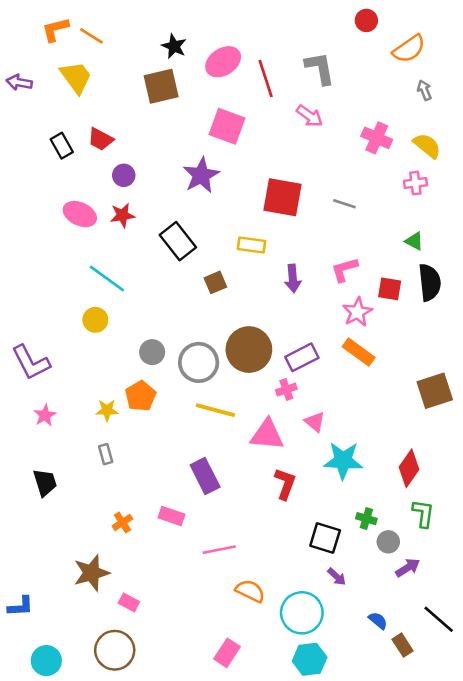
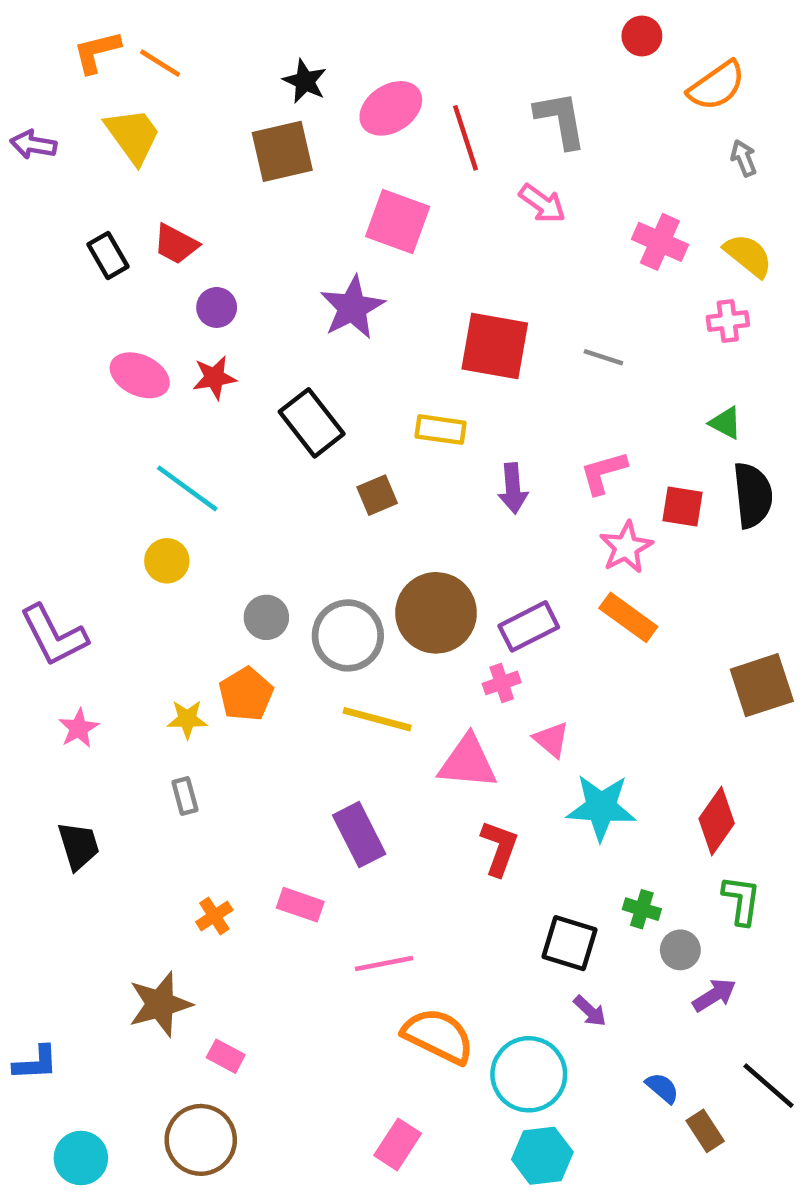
orange semicircle: (250, 591) -> (438, 1036), size x1.4

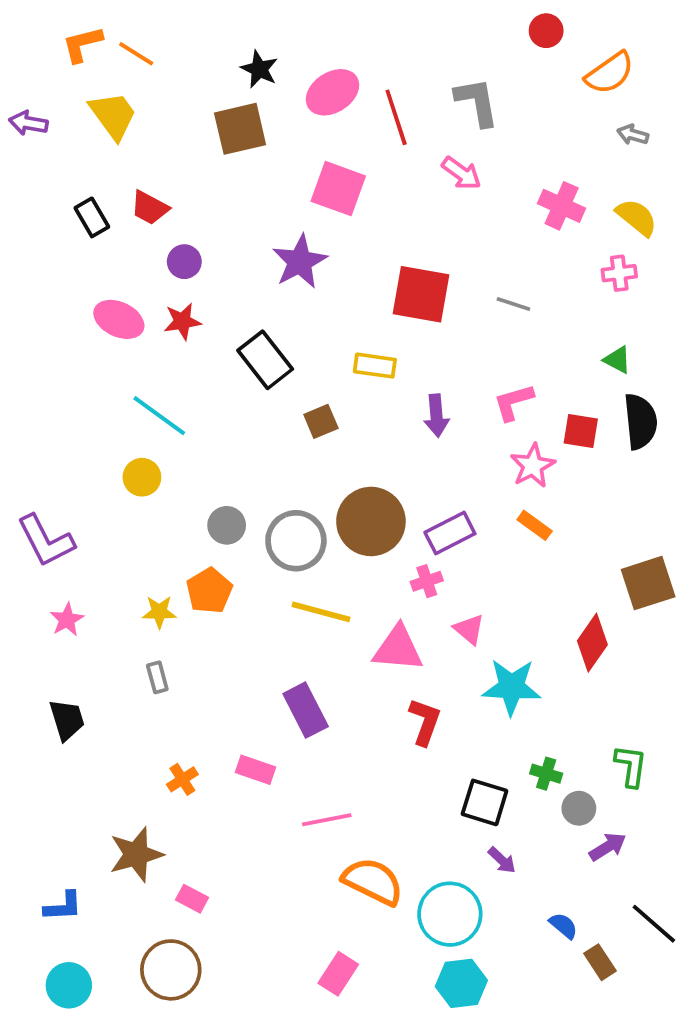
gray arrow: (744, 158) -> (633, 135), turned -52
orange rectangle: (628, 617) -> (535, 525), size x0.7
red diamond: (717, 821) -> (592, 643), moved
blue L-shape: (36, 1063) -> (63, 906), moved

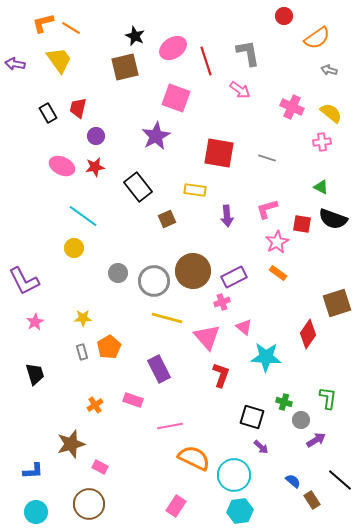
red trapezoid: (150, 208) -> (78, 108), turned 75
black semicircle: (640, 421) -> (333, 219), turned 116
orange pentagon: (209, 591) -> (109, 347), moved
pink triangle: (398, 648) -> (207, 337), turned 44

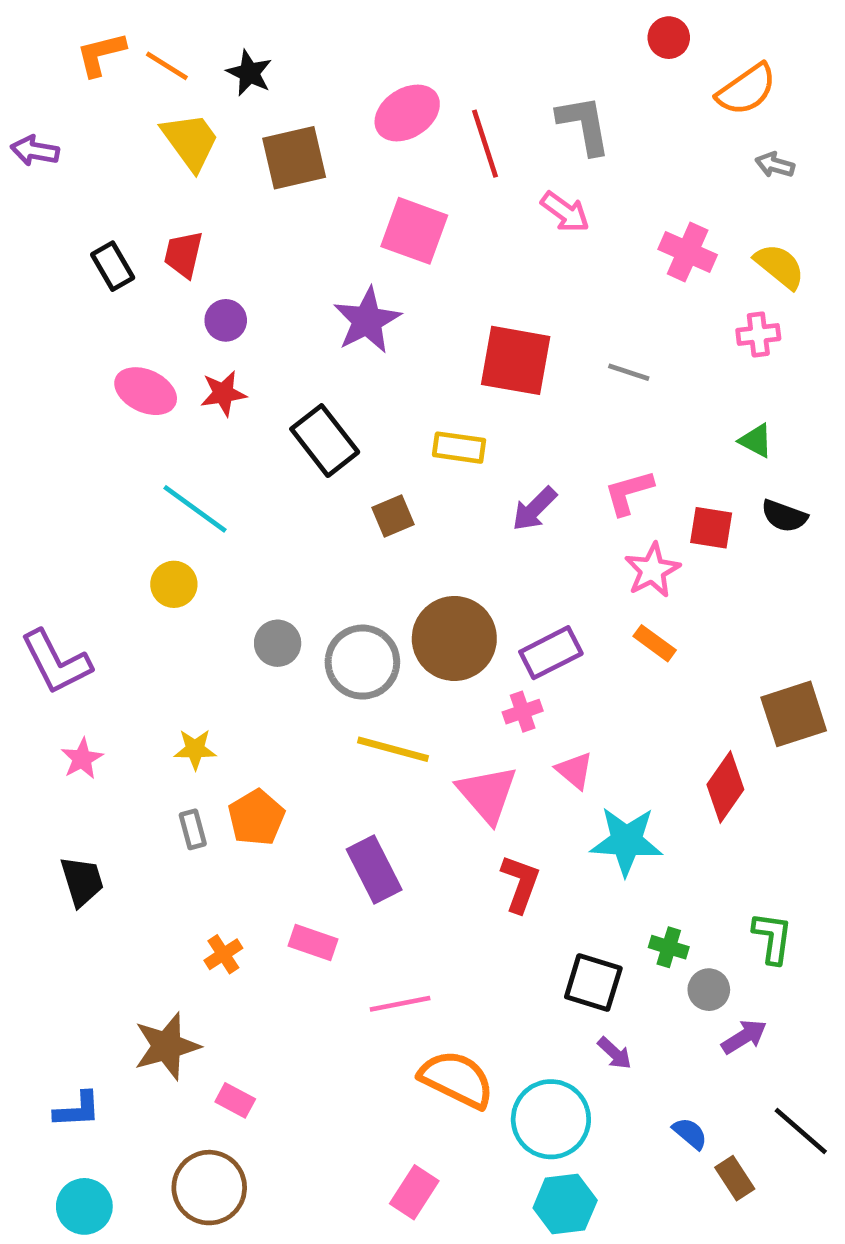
black star: (135, 36) -> (249, 73), moved
yellow trapezoid: (59, 60) -> (190, 141), moved
purple arrow: (227, 216) -> (534, 509), turned 50
black semicircle: (333, 219) -> (784, 516), size x0.7

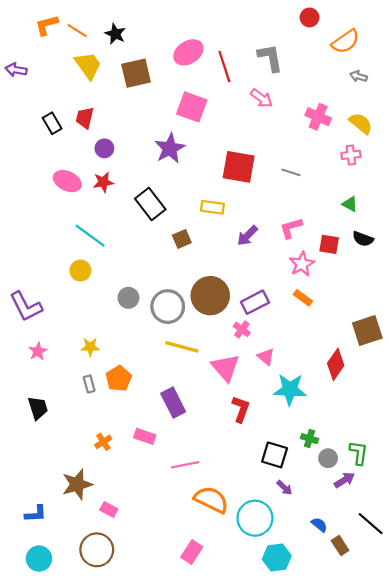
pink cross: (523, 712) -> (242, 329), turned -35
green L-shape: (772, 938) -> (359, 453), moved
cyan hexagon: (565, 1204) -> (277, 557), moved

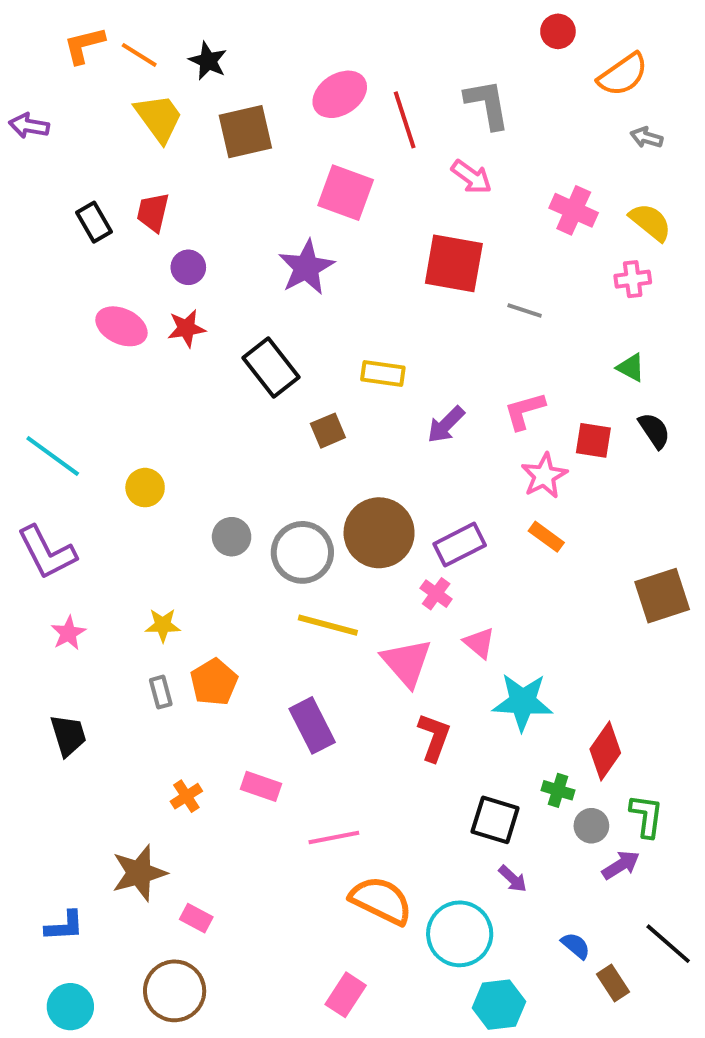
red square: (239, 167) -> (454, 263), moved
cyan line: (90, 236) -> (53, 456), moved
black semicircle: (363, 239) -> (654, 431), turned -144
red diamond: (336, 364) -> (605, 751), moved

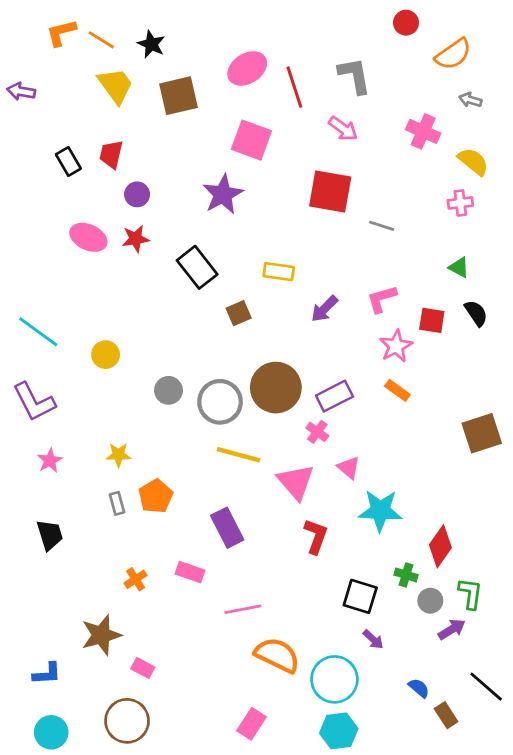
pink cross: (574, 210) -> (423, 131), moved
cyan hexagon: (499, 1005) -> (339, 731), moved

